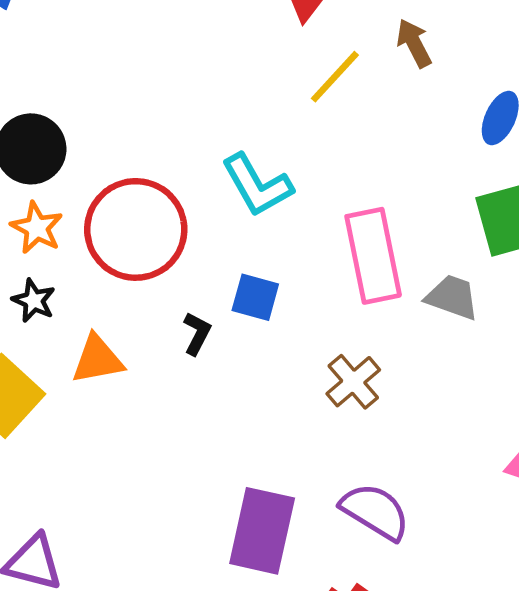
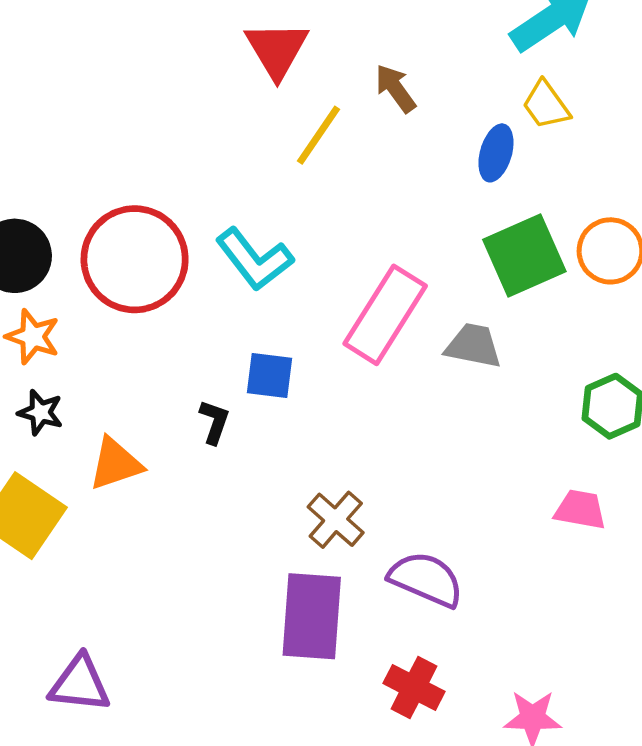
red circle: (136, 229) -> (135, 259), moved
pink rectangle: (373, 256) -> (385, 315), turned 52
brown cross: (353, 382) -> (336, 520), moved

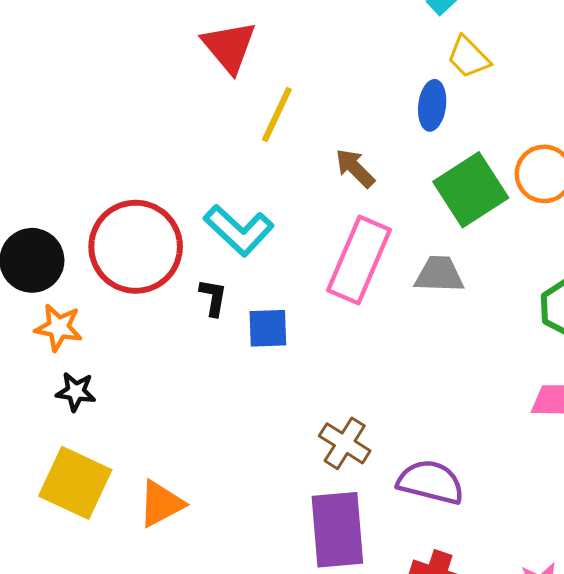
brown arrow: (396, 88) -> (355, 168), moved
black L-shape: (214, 422) -> (213, 297), moved
orange triangle: (115, 464) -> (161, 504), moved

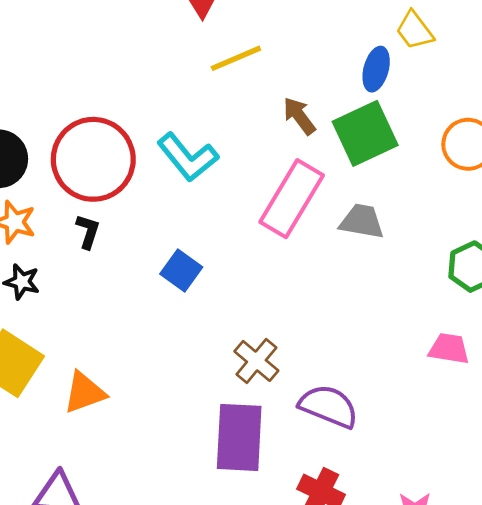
yellow line: (277, 115) -> (236, 58), turned 34
green square: (471, 190) -> (365, 133), moved
black L-shape: (213, 297) -> (88, 231), moved
blue square: (268, 328) -> (181, 271), moved, turned 30

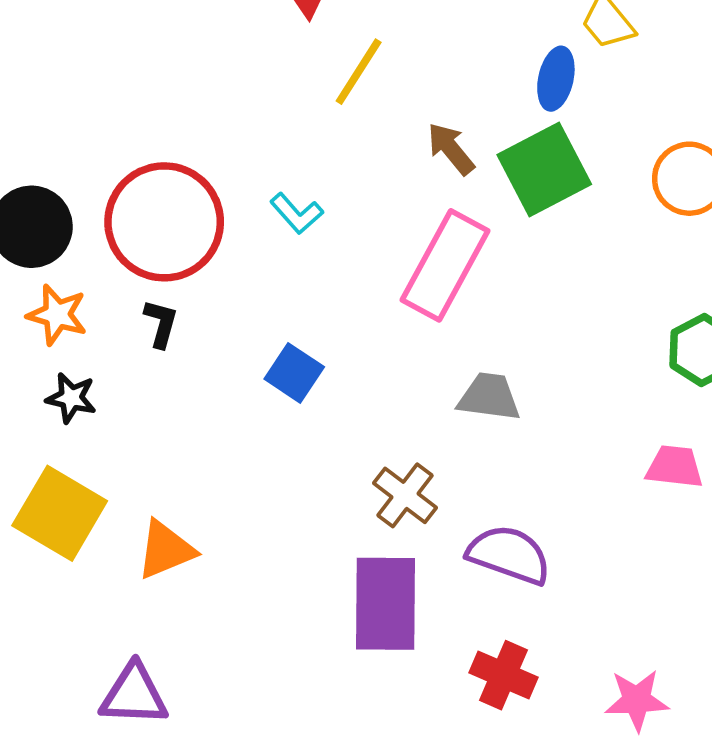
yellow line: (236, 58) -> (359, 72), turned -32
cyan L-shape: (188, 157) -> (297, 213), size x0.6
gray trapezoid: (362, 221) -> (489, 397), moved

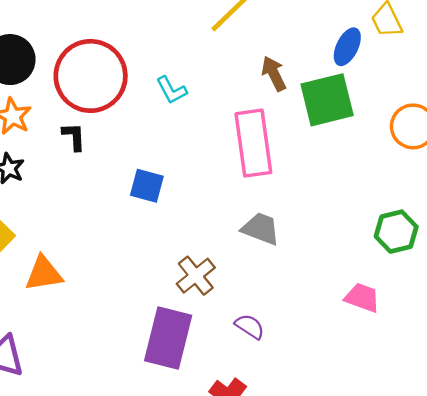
pink rectangle: (445, 265) -> (253, 143), turned -50
black L-shape: (161, 323) -> (74, 137), turned -32
blue square: (294, 373) -> (147, 186), turned -32
purple semicircle: (509, 555) -> (250, 327), size x0.6

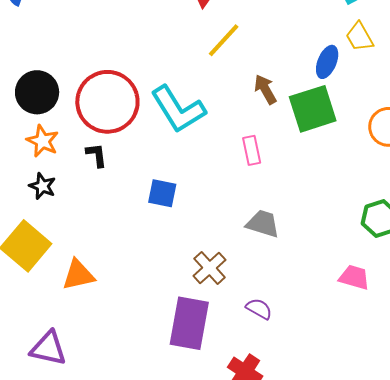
cyan L-shape: (172, 90) -> (178, 109), size x2.0
pink rectangle: (253, 143) -> (252, 150), size x0.5

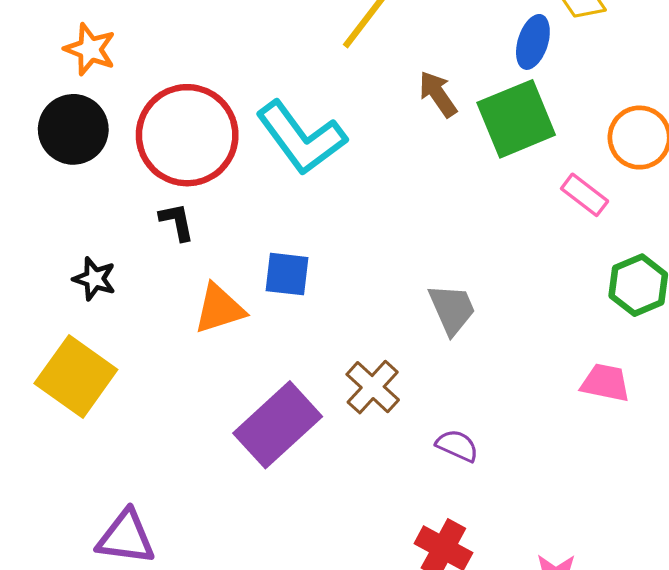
orange star: (43, 141) -> (90, 49), moved
pink rectangle: (252, 150) -> (585, 195), moved, turned -36
gray trapezoid: (263, 224) -> (452, 309), turned 54
orange triangle: (78, 275) -> (219, 309), moved
purple rectangle: (189, 323) -> (278, 425), moved, turned 42

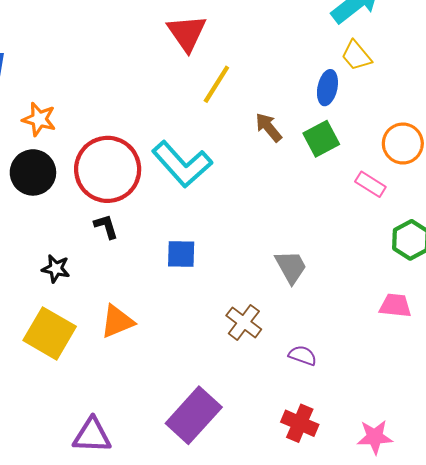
green square: (516, 119) -> (321, 139), size x0.7
orange triangle: (219, 309) -> (117, 321), moved
purple rectangle: (278, 425) -> (194, 415), moved

